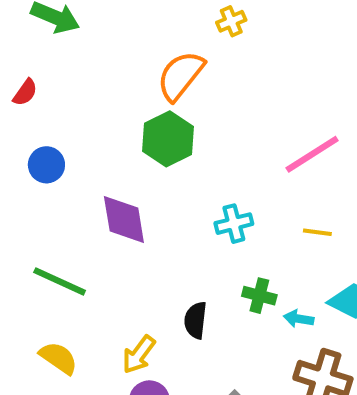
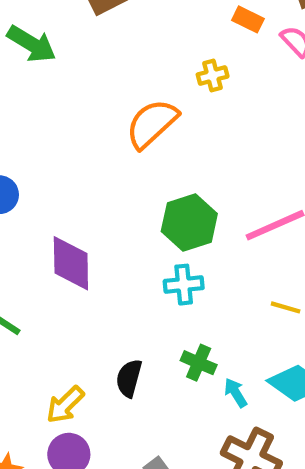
green hexagon: (168, 139) -> (189, 222), moved
yellow line: (317, 232) -> (286, 307), moved
cyan arrow: (299, 319) -> (236, 393), turned 40

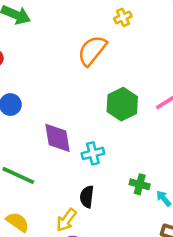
cyan cross: (184, 285) -> (93, 153), moved
black semicircle: (129, 378) -> (87, 197), moved

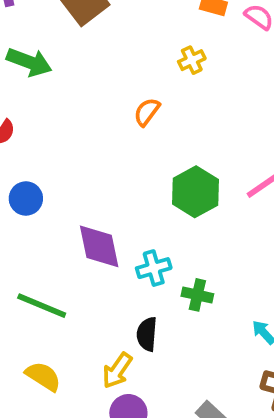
orange semicircle: (92, 50) -> (147, 112), size x0.6
green cross: (140, 184) -> (197, 295), moved

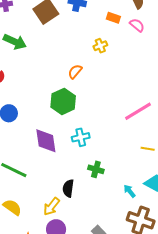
green hexagon: (195, 192) -> (63, 101), moved
cyan cross: (154, 268) -> (81, 137), moved

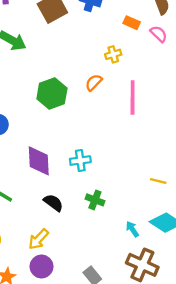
orange semicircle: (75, 72) -> (94, 82), moved
green hexagon: (63, 101) -> (52, 94), moved
pink line: (138, 111) -> (133, 97), moved, turned -64
black semicircle: (68, 188) -> (53, 203), moved, turned 114

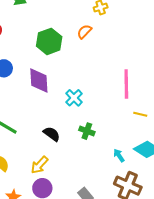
pink line: (133, 97) -> (126, 84), moved
purple diamond: (39, 161) -> (39, 81), moved
cyan cross: (80, 161) -> (74, 98), turned -36

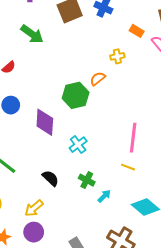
green hexagon: (49, 41) -> (76, 95), moved
yellow line: (140, 114) -> (128, 167), moved
cyan arrow: (119, 155) -> (104, 196), moved, turned 72

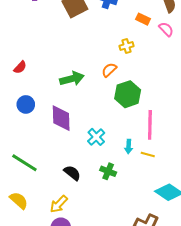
green arrow: (32, 34) -> (72, 79), moved, turned -45
green hexagon: (76, 95) -> (128, 94), moved
cyan arrow: (104, 196) -> (129, 146), moved, turned 144

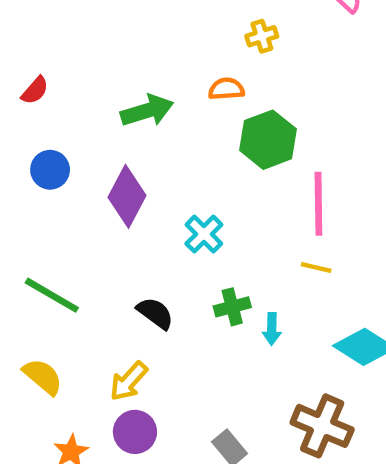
orange semicircle: (109, 70) -> (226, 89), turned 42
purple diamond: (61, 118) -> (127, 196), turned 32
cyan arrow: (129, 146) -> (272, 329), moved
green cross: (108, 171) -> (232, 307), turned -35

